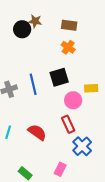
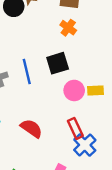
yellow rectangle: (91, 88) -> (95, 90), moved
red rectangle: (68, 124) -> (75, 128), moved

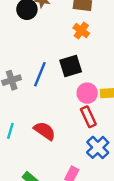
blue line: (27, 72) -> (40, 74), turned 35
red rectangle: (75, 128) -> (88, 117), moved

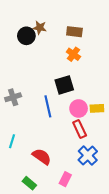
blue line: (40, 74) -> (48, 106), moved, turned -35
red semicircle: (45, 131) -> (42, 157), moved

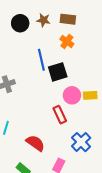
brown star: (40, 28) -> (43, 20), moved
blue line: (48, 106) -> (41, 60), moved
red rectangle: (80, 129) -> (60, 115), moved

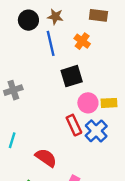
brown rectangle: (68, 19) -> (98, 15), moved
blue line: (41, 60) -> (51, 43), moved
blue cross: (81, 142) -> (96, 131), moved

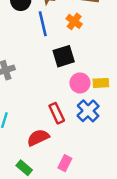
red rectangle: (74, 125) -> (57, 113), moved
red semicircle: (46, 158) -> (38, 138), turned -60

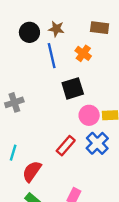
red rectangle: (57, 113) -> (66, 146), turned 66
red semicircle: (38, 138) -> (32, 171), moved, turned -30

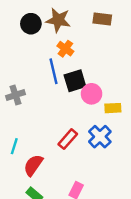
brown star: (56, 29) -> (58, 20), size x1.5
orange cross: (83, 53) -> (65, 49), moved
blue line: (52, 56) -> (53, 71), moved
pink circle: (89, 115) -> (92, 94), moved

